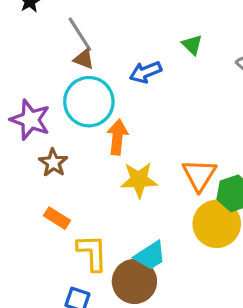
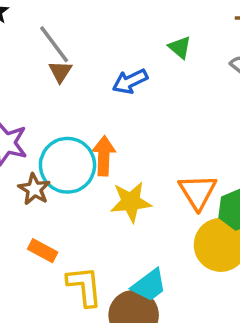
brown triangle: (84, 59) -> (60, 72), turned 45
cyan circle: (89, 102) -> (67, 165), moved

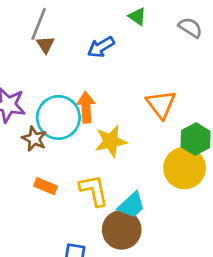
gray line: (54, 44) -> (39, 24), turned 64
orange triangle: (198, 192) -> (161, 104), moved
yellow L-shape: (84, 286) -> (94, 190), moved

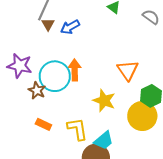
blue arrow: (101, 47) -> (70, 27), moved
yellow star: (111, 141) -> (104, 101), moved, turned 30

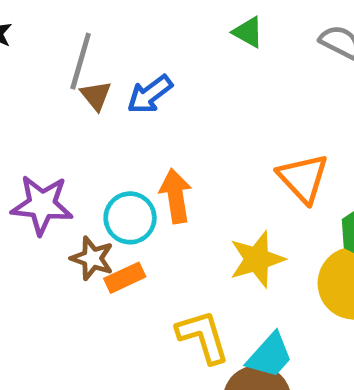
cyan circle: (55, 76) -> (130, 218), size x0.7
yellow star: (104, 101) -> (257, 259), turned -30
orange rectangle: (43, 124) -> (125, 278), moved, turned -42

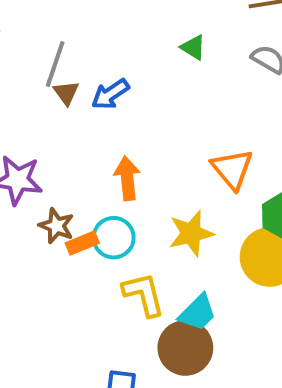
cyan circle: (130, 218) -> (114, 238), moved

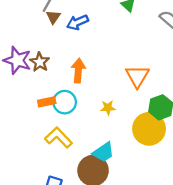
brown star: (56, 226) -> (40, 62), moved
yellow star: (191, 233) -> (108, 108), size x0.6
yellow L-shape: (144, 294) -> (59, 138), moved, turned -40

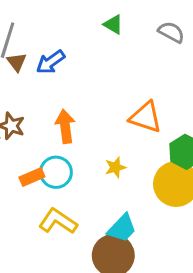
orange triangle: (137, 76) -> (146, 117), turned -30

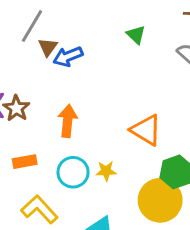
brown triangle: (17, 62) -> (48, 47), moved
cyan circle: (56, 172) -> (73, 172), moved

